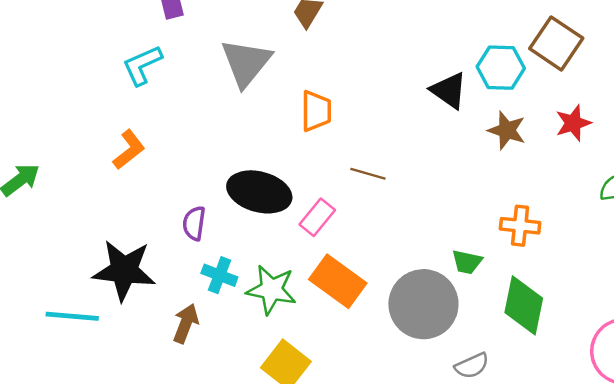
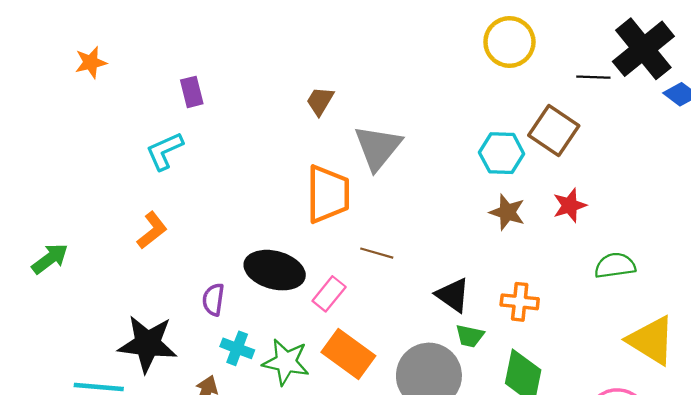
gray triangle: (246, 63) -> (378, 148), moved
black triangle: (449, 90) -> (453, 295), moved
orange trapezoid: (316, 111) -> (328, 194), size x1.5

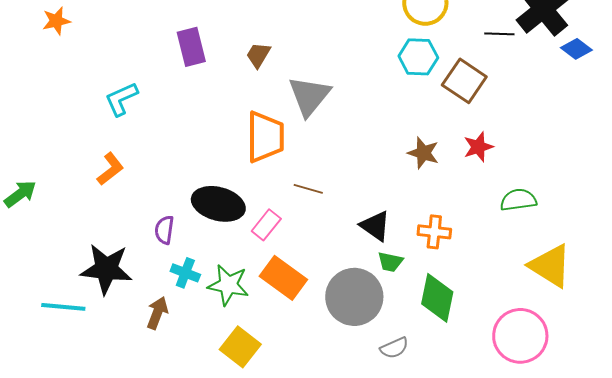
purple rectangle: (192, 92) -> (191, 47), moved, size x1.4
cyan hexagon: (502, 153) -> (418, 57), moved

